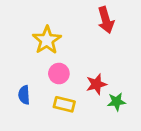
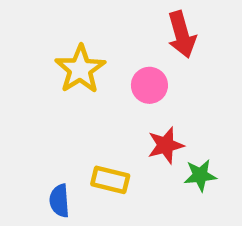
pink circle: (59, 74) -> (149, 85), moved
blue semicircle: (24, 95) -> (59, 201), moved

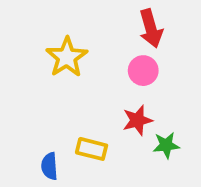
pink circle: (149, 85) -> (143, 71), moved

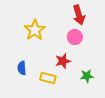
red star: (137, 120) -> (63, 61), moved
blue semicircle: (49, 166) -> (22, 68), moved

